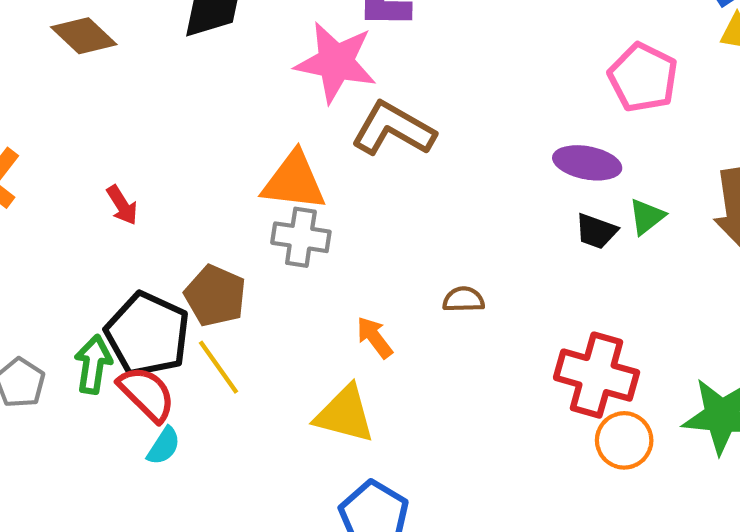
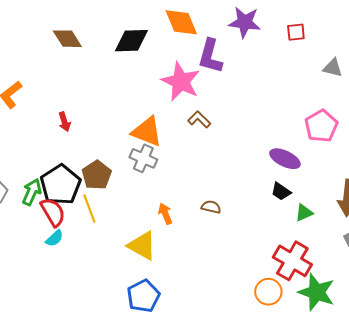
brown L-shape: (393, 129) -> (199, 119), size x0.6
green triangle: (647, 217) -> (304, 213), moved
red cross: (597, 375) -> (292, 261), moved

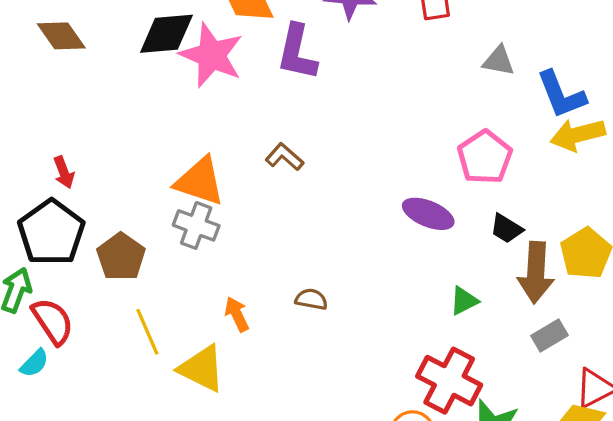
pink star: (181, 82) -> (212, 55), moved
black pentagon: (61, 185) -> (51, 233), moved
black trapezoid: (281, 191) -> (506, 229), moved
yellow line: (89, 208) -> (147, 332), moved
cyan semicircle: (54, 238) -> (34, 363), moved

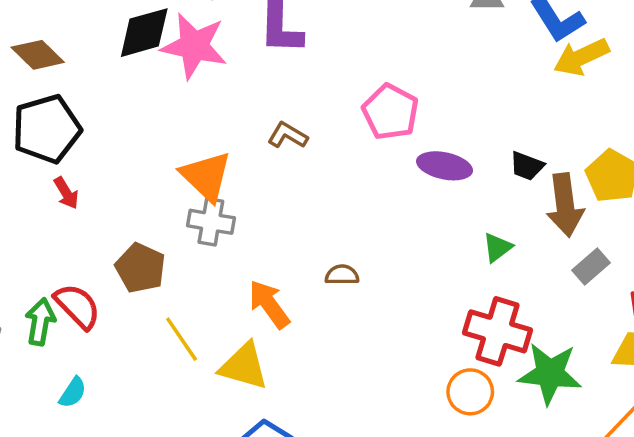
pink pentagon: (485, 157) -> (390, 112), moved
orange triangle: (200, 181) -> (206, 176), turned 36
black pentagon: (51, 233) -> (47, 129), moved, turned 30
orange arrow: (237, 314) -> (269, 304), size x1.4
red semicircle: (53, 321) -> (77, 306), moved

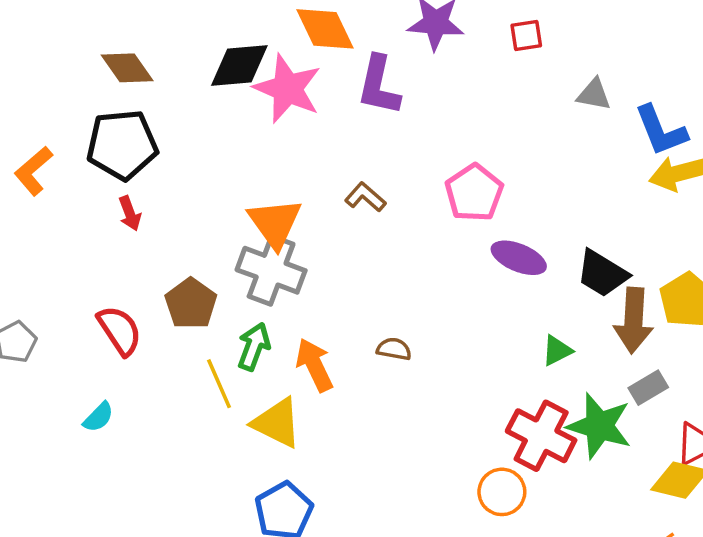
black trapezoid: (527, 166) -> (602, 274), size x1.5
gray cross: (211, 222) -> (271, 270), size x1.4
green arrow: (40, 322) -> (254, 347), moved
green star: (550, 373) -> (599, 426), moved

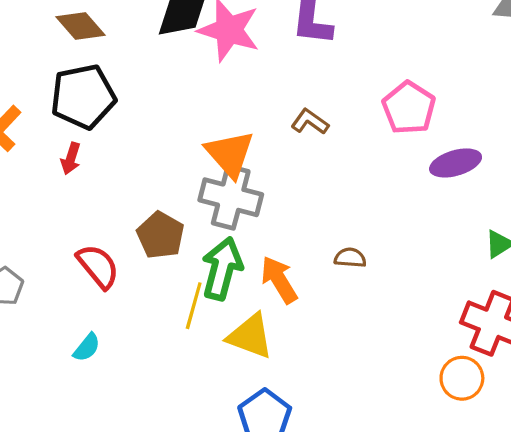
red arrow: (130, 213) -> (71, 158), moved, turned 44
purple ellipse: (519, 258) -> (456, 163), turned -33
green arrow: (254, 347) -> (222, 269), size x1.4
yellow line: (219, 384) -> (194, 306), turned 45

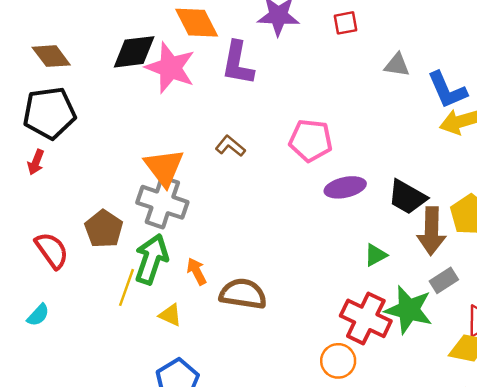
pink pentagon: (409, 108) -> (311, 140), turned -30
brown semicircle: (350, 258) -> (243, 294), moved, size x1.8
orange arrow: (279, 280) -> (197, 271), size x0.7
yellow triangle: (250, 336) -> (170, 315), size x0.6

